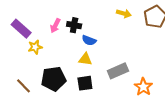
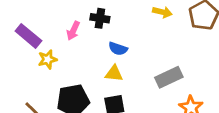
black cross: (74, 25) -> (100, 18), moved
gray rectangle: (118, 71) -> (169, 77), moved

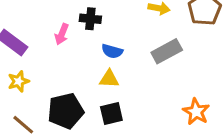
yellow star: (48, 59) -> (18, 81), moved
gray rectangle: (169, 77) -> (167, 51), moved

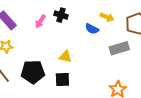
blue semicircle: (112, 51) -> (92, 29), moved
gray rectangle: (167, 51) -> (119, 48), moved

